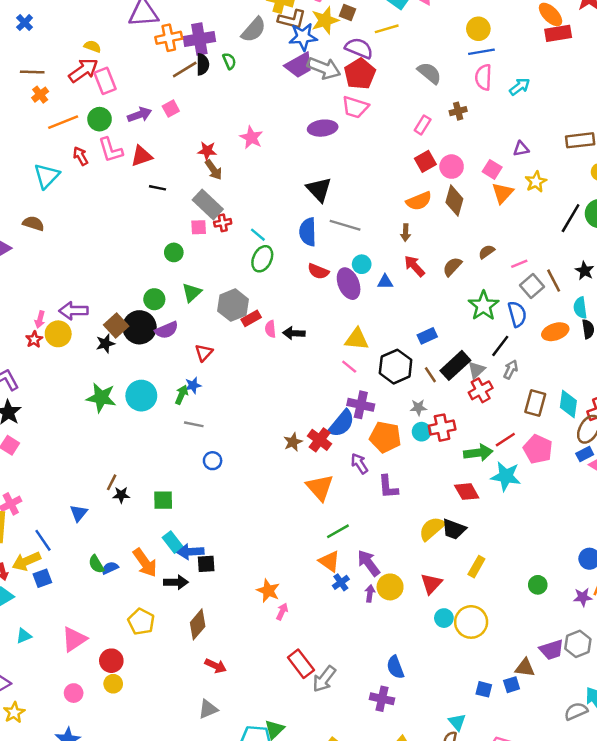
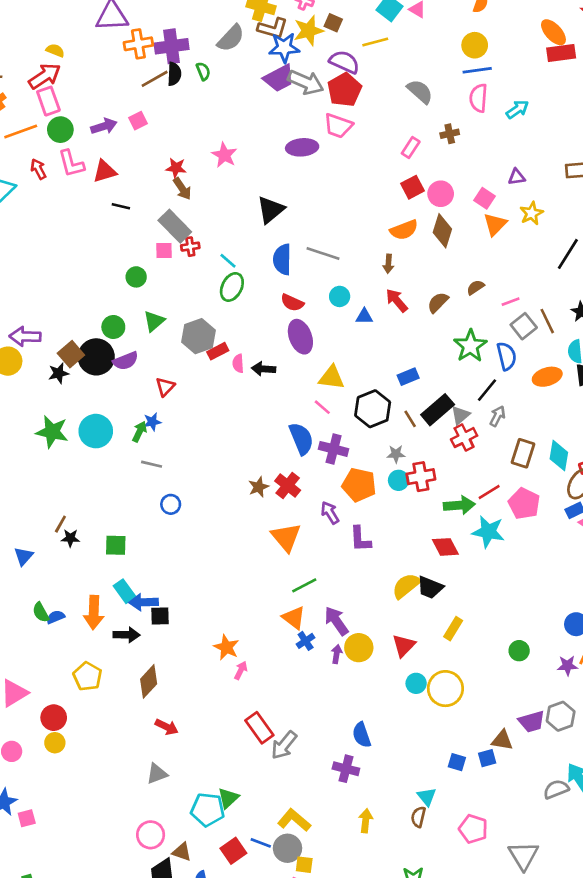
pink rectangle: (105, 81) -> (48, 101), moved
black triangle: (319, 189) -> (271, 210), moved, turned 32
purple ellipse: (349, 284) -> (300, 337), moved
blue semicircle: (341, 423) -> (301, 439), moved, turned -64
orange arrow: (145, 563) -> (94, 613), turned 36

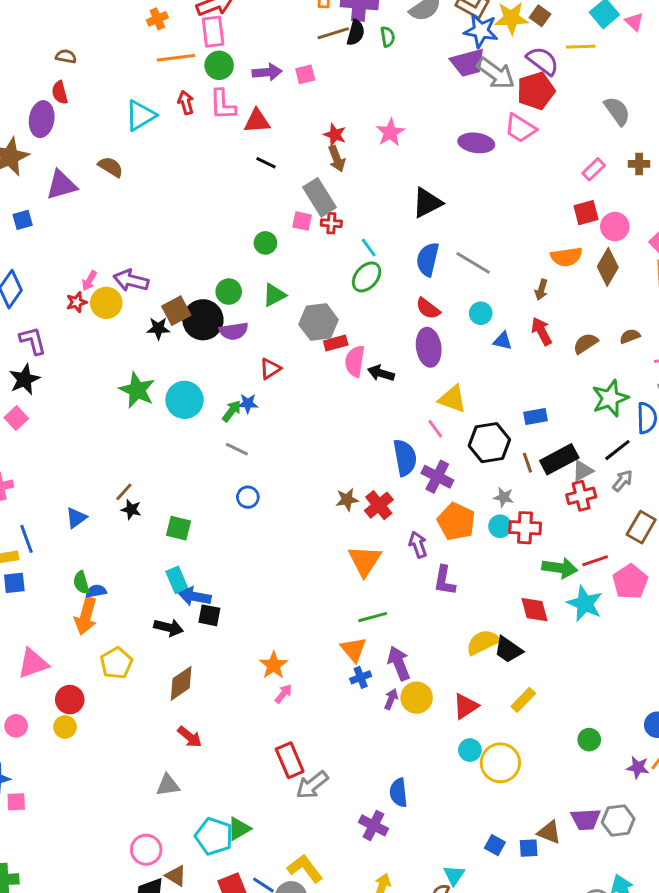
pink semicircle: (238, 363) -> (355, 361), size x1.5
orange arrow: (94, 613) -> (86, 616), moved

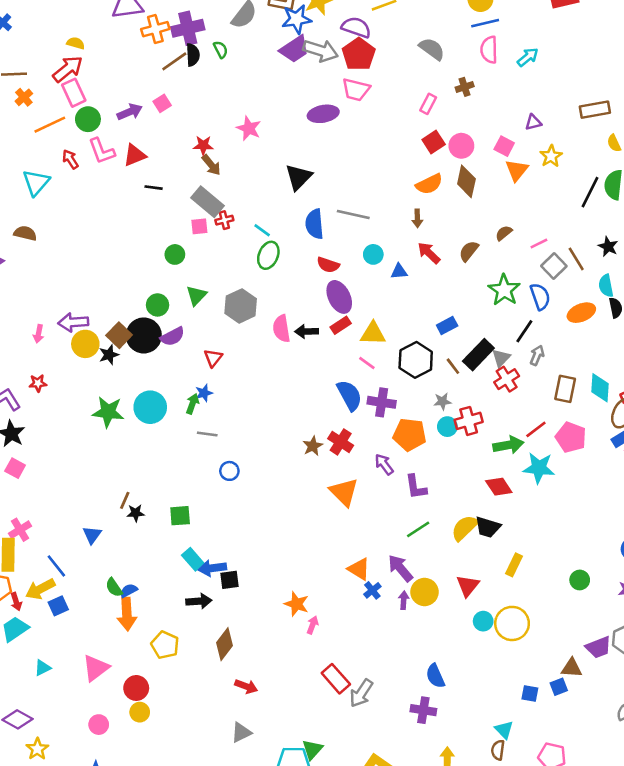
red star: (77, 302) -> (38, 383), moved, turned 30
yellow circle: (106, 303) -> (85, 344), moved
red rectangle: (336, 343) -> (341, 325), moved
green line: (373, 617) -> (418, 529), moved

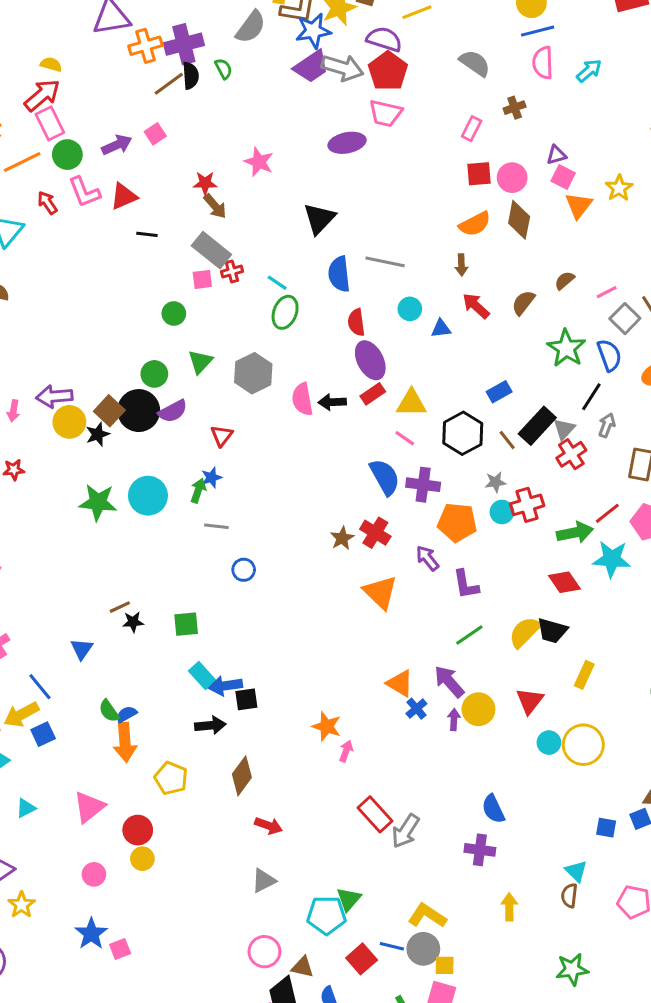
purple triangle: (533, 122) -> (556, 155), moved
red square: (434, 142) -> (479, 174), turned 30
red semicircle: (328, 265) -> (356, 322), turned 65
brown line: (125, 500) -> (120, 607), turned 42

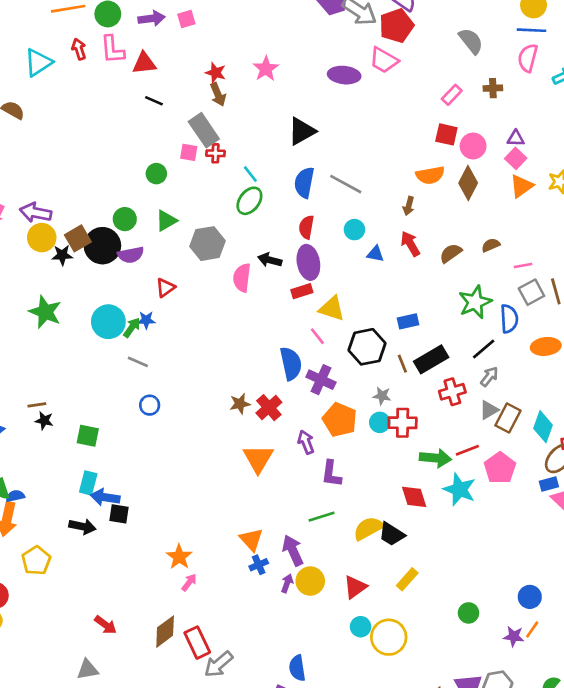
black arrow: (332, 402) -> (270, 260), moved
gray triangle: (564, 429) -> (489, 410), moved
cyan circle: (148, 496) -> (108, 322), moved
cyan rectangle: (202, 676) -> (88, 483), turned 40
brown diamond: (242, 776) -> (165, 632), moved

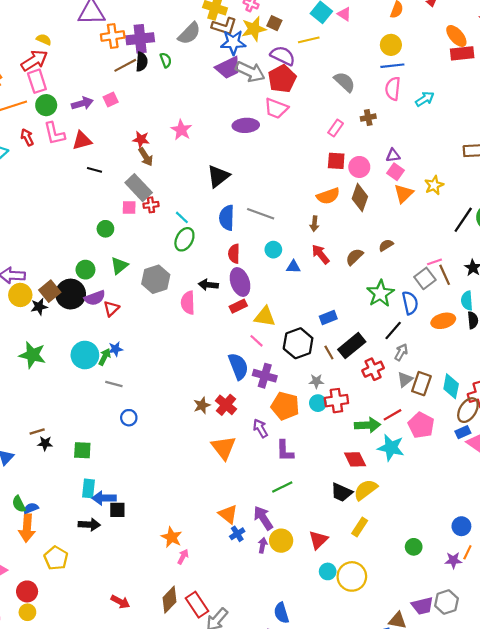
pink line: (523, 266) -> (434, 262), moved
red triangle: (165, 288) -> (111, 309), moved
yellow semicircle: (368, 528) -> (366, 490), moved

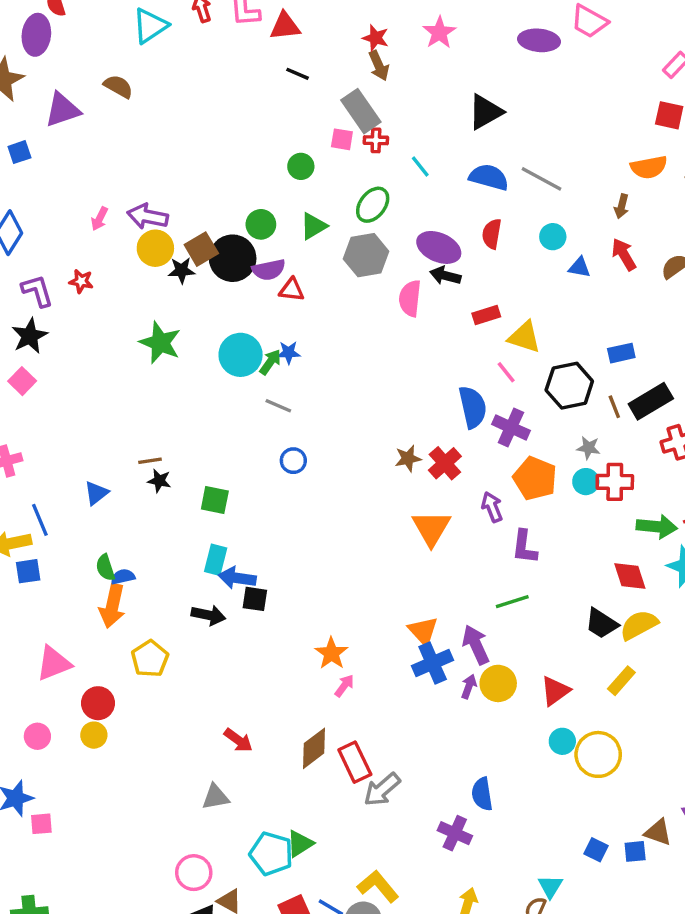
blue semicircle: (227, 218) -> (489, 177), turned 95
green ellipse: (184, 239) -> (373, 205), moved
purple ellipse: (240, 282) -> (439, 247), moved, turned -56
red triangle: (111, 309) -> (292, 290), turned 42
blue cross: (237, 534) -> (433, 663), size x1.6

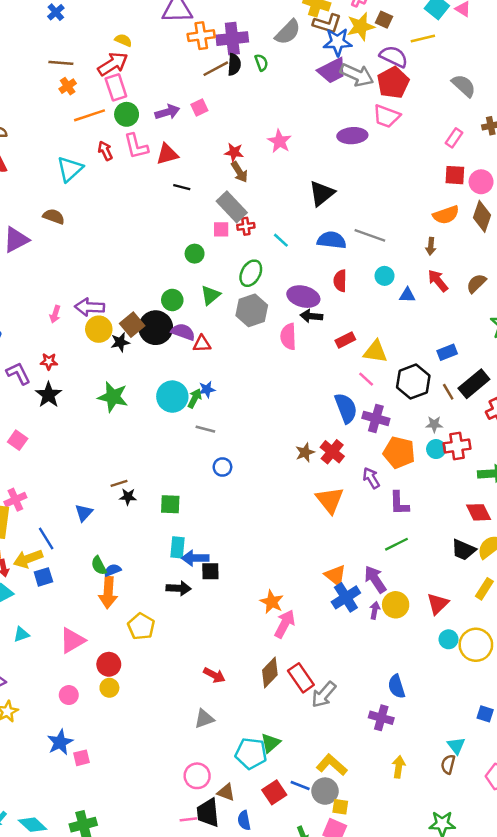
purple semicircle: (269, 270) -> (183, 332), turned -140
black star: (30, 336) -> (49, 395), moved
pink arrow: (344, 686) -> (285, 624), size x1.6

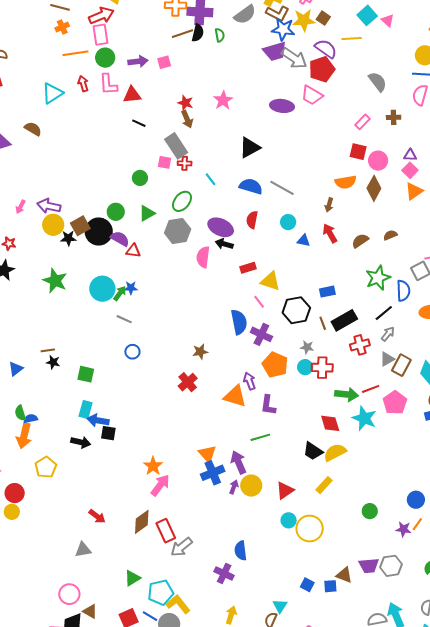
red cross: (332, 452) -> (188, 382), moved
orange triangle: (330, 500) -> (235, 396), moved, turned -45
cyan pentagon: (251, 753) -> (161, 592), moved, turned -30

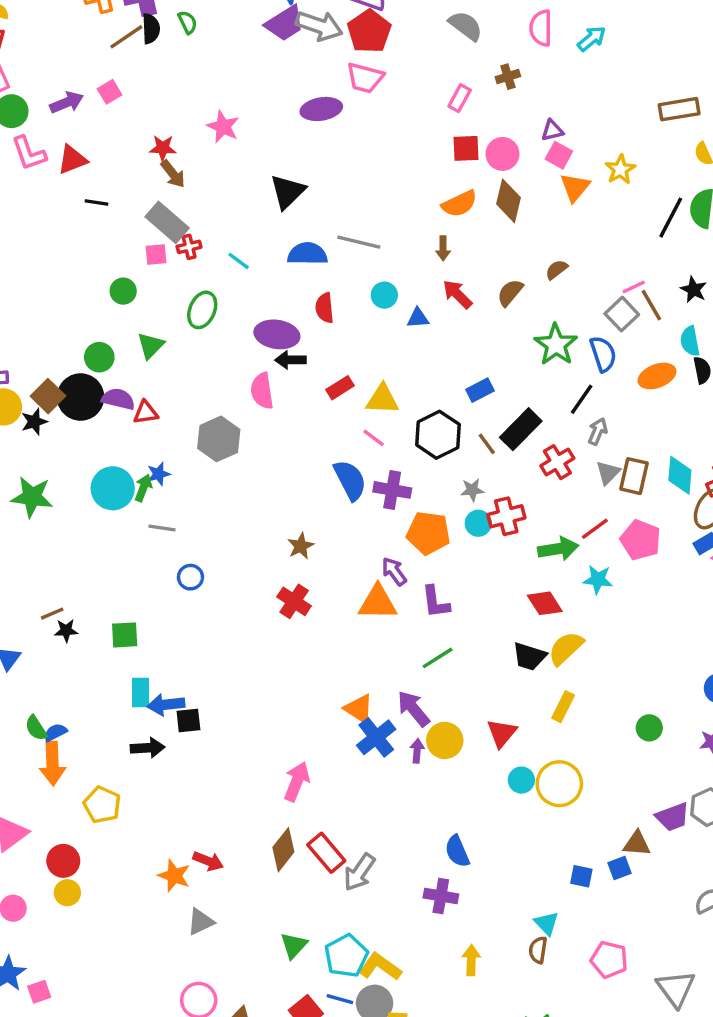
gray hexagon: (178, 231) -> (219, 439), moved
cyan star: (364, 418) -> (598, 579), size x0.7
orange star: (153, 466) -> (174, 876), moved

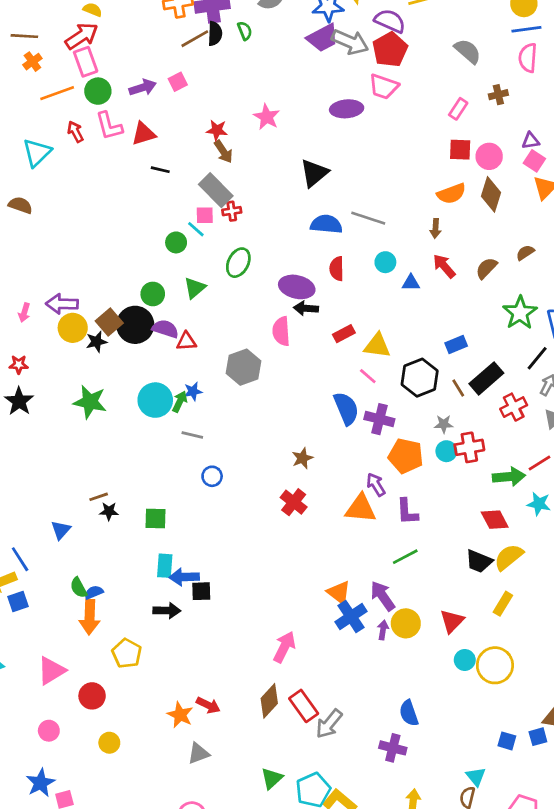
cyan line: (239, 261) -> (196, 229), moved
yellow circle: (67, 893) -> (109, 743), moved

